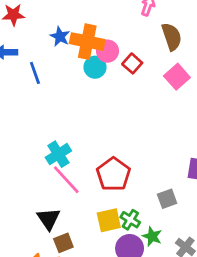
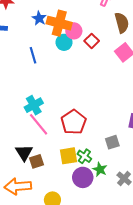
blue line: (35, 73) -> (33, 55), moved
brown square: (63, 243) -> (37, 161), moved

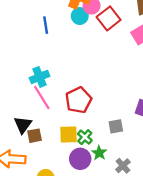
red square: (92, 41) -> (109, 18), size x1.5

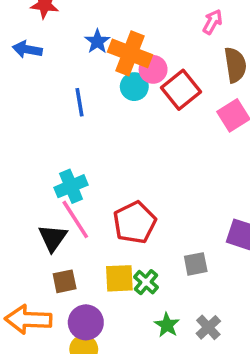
black triangle: (23, 125) -> (53, 238), moved
green star: (99, 153) -> (167, 325), moved
purple circle: (80, 159) -> (86, 322), moved

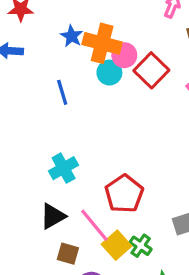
pink line: (75, 219) -> (94, 225), moved
black triangle: (53, 238) -> (53, 216), turned 32
yellow square: (119, 278) -> (116, 245), turned -32
brown square: (65, 281) -> (68, 254), turned 35

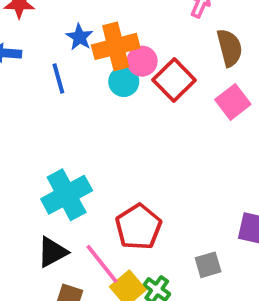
orange cross: (102, 43) -> (116, 46), turned -30
blue line: (62, 92) -> (58, 79), moved
cyan cross: (64, 168) -> (67, 195), size x1.4

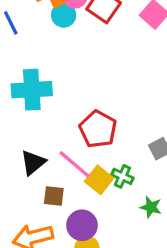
cyan cross: (67, 195) -> (32, 90), moved, turned 36

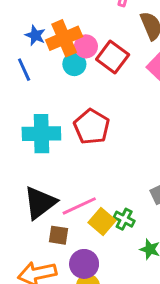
red pentagon: (98, 129) -> (92, 127), moved
black triangle: (33, 163) -> (40, 203), size x1.4
pink line: (75, 164) -> (79, 206), turned -68

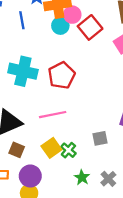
pink line: (79, 206) -> (53, 115), moved

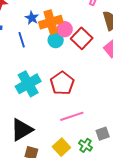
cyan cross: (23, 71) -> (28, 84), turned -35
pink line: (53, 115) -> (72, 116), moved
green cross: (68, 150) -> (86, 145), moved

